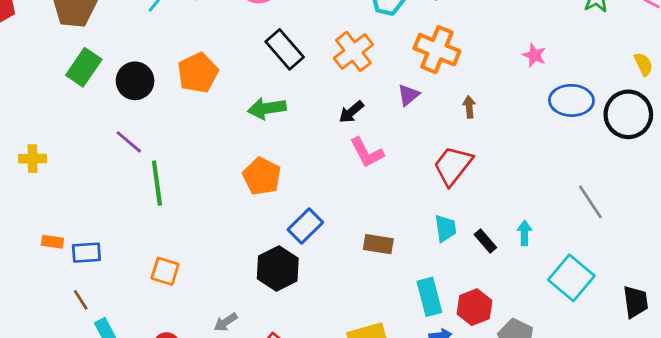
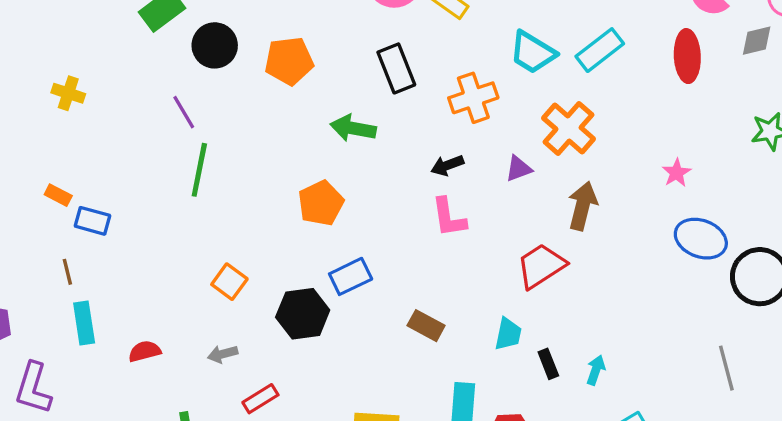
brown arrow: (469, 107) -> (583, 206), size x1.8
gray line: (590, 202) -> (726, 368), moved
orange square: (165, 271) -> (229, 282), moved

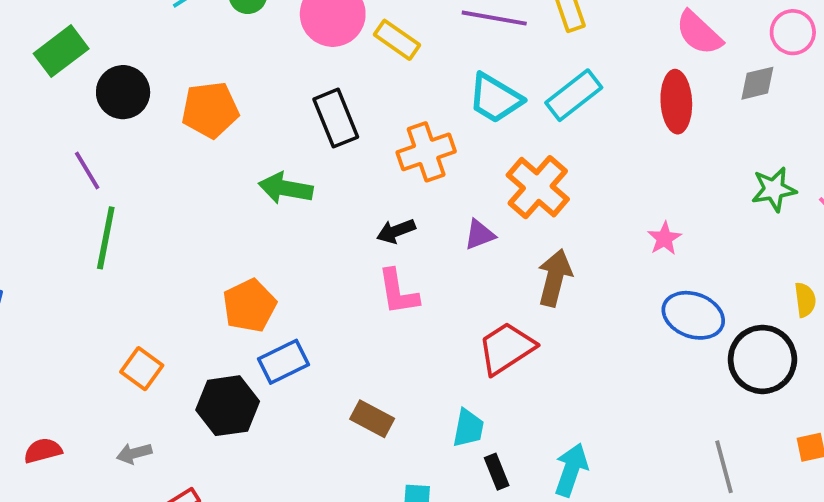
orange pentagon: (321, 203) -> (249, 306), moved
black rectangle: (548, 364) -> (497, 472), moved
cyan arrow: (596, 370) -> (571, 470), size x1.5

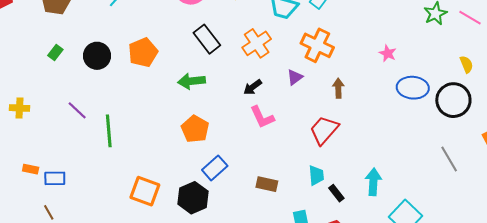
green rectangle: (61, 51) -> (55, 53), moved, size x0.6
purple line: (87, 170) -> (77, 110), moved
brown arrow: (555, 278) -> (338, 88), size x0.7
orange pentagon: (249, 306) -> (195, 129), moved
orange square: (142, 369) -> (145, 191), size x1.4

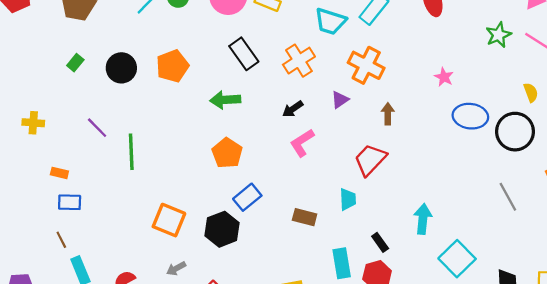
pink L-shape: (262, 117) -> (302, 143), turned 80
orange rectangle: (31, 169) -> (59, 173), moved
cyan trapezoid: (316, 175) -> (348, 199), moved
black rectangle: (336, 193) -> (380, 242), moved

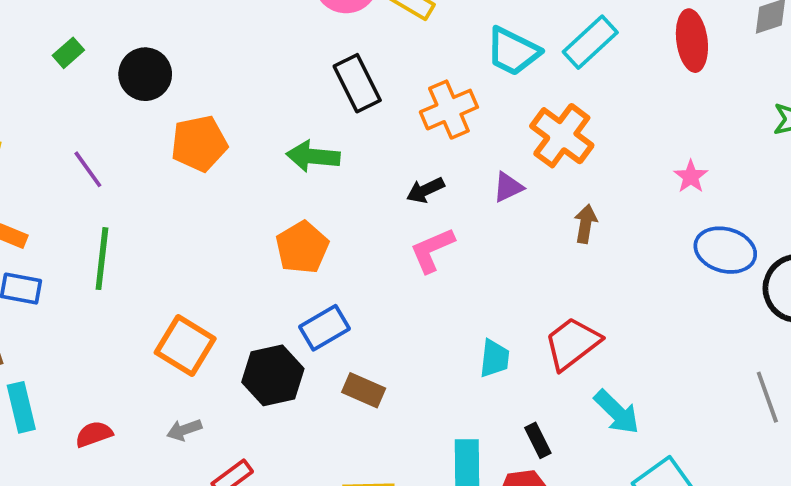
orange pentagon: (172, 66) -> (199, 144), moved
green line: (131, 152) -> (102, 259), moved
red trapezoid: (370, 160) -> (572, 343), moved
brown rectangle: (305, 217) -> (364, 390), moved
cyan arrow: (423, 219) -> (617, 412), turned 120

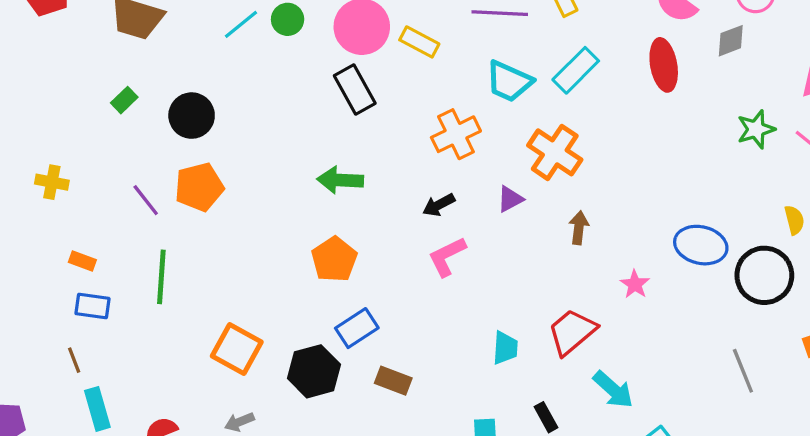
black rectangle: (357, 83) -> (355, 89), moved
orange pentagon: (199, 144) -> (199, 187), moved
pink star: (691, 177) -> (635, 284), moved

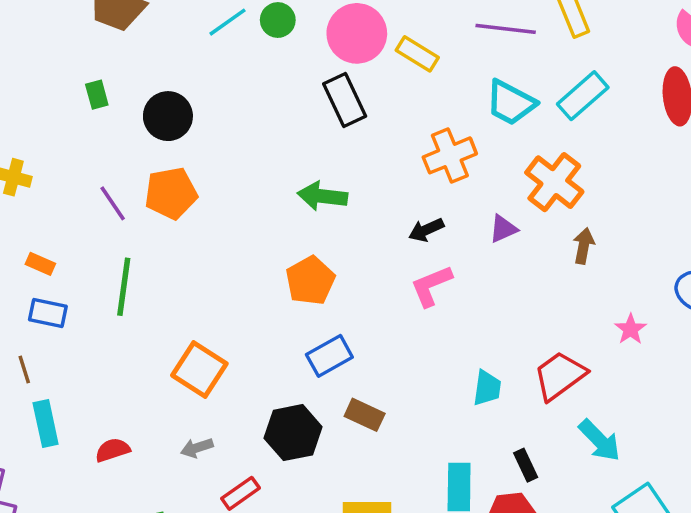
green rectangle: (124, 100) -> (97, 95), turned -65
brown arrow: (579, 228) -> (584, 246), moved
black hexagon: (314, 371) -> (293, 433), moved

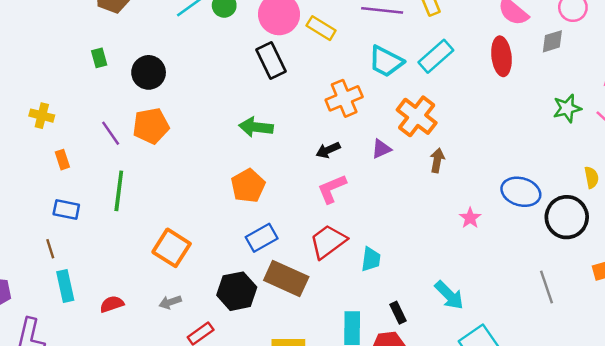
orange rectangle: (40, 264) -> (62, 160), moved, turned 48
red trapezoid: (560, 376) -> (328, 242), moved
brown rectangle: (365, 415) -> (286, 278), size x1.6

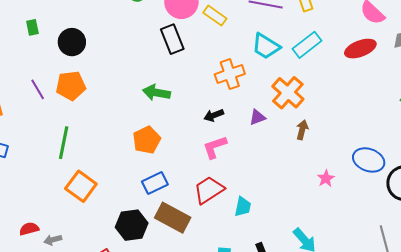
red ellipse: (501, 56) -> (360, 49), turned 72
green line: (119, 191) -> (64, 143), moved
gray arrow: (170, 302) -> (53, 240), moved

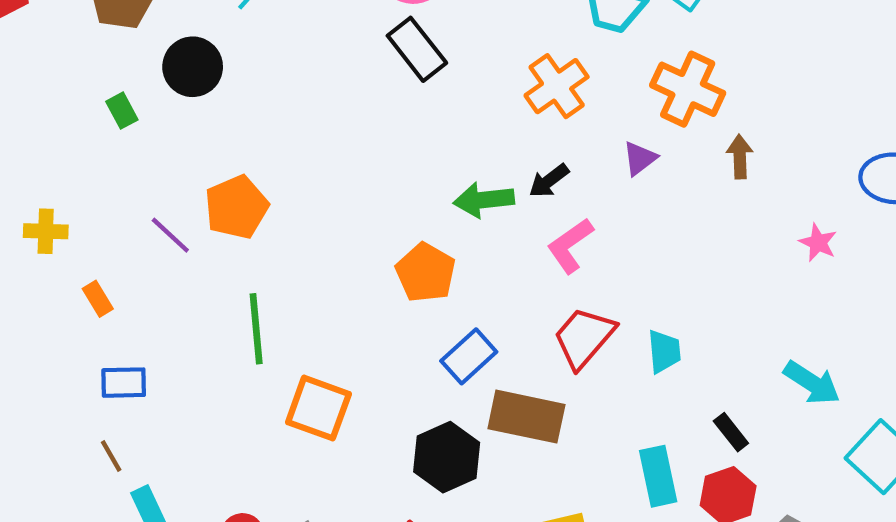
black circle: (72, 42) -> (193, 67), moved
green arrow: (156, 93) -> (484, 200), moved

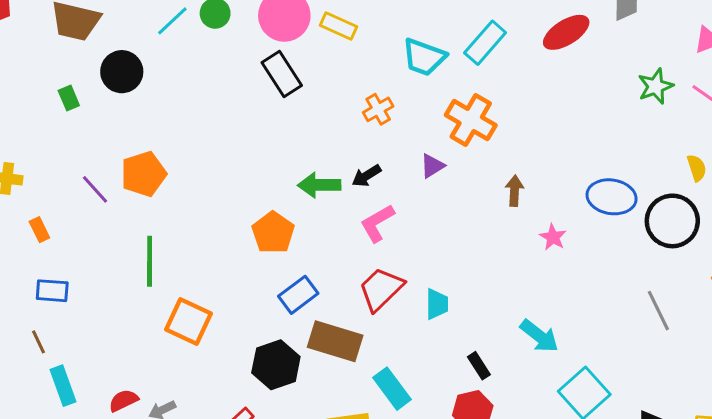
orange cross: (557, 86) -> (378, 109), size x0.7
brown arrow: (740, 157) -> (515, 191), moved
cyan rectangle: (658, 476) -> (392, 389), moved, turned -30

